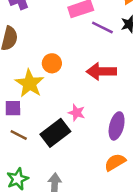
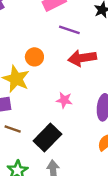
purple line: (102, 27) -> (69, 30), moved
black rectangle: (55, 133) -> (47, 137), moved

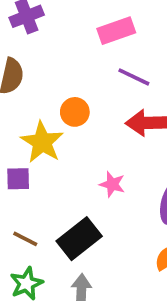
brown line: (13, 129) -> (25, 239), moved

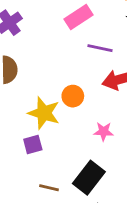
orange circle: (75, 112) -> (73, 96), moved

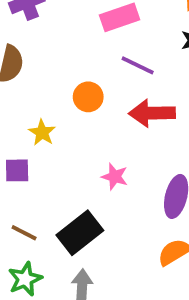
orange circle: (73, 96) -> (88, 97), moved
yellow star: (44, 113) -> (42, 133), size x0.6

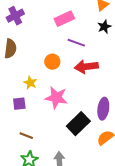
pink star: (115, 177) -> (56, 98), moved, size x1.6
black rectangle: (80, 233) -> (78, 124), moved

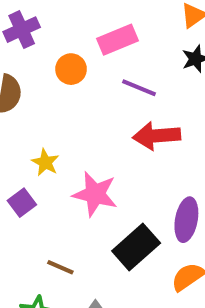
orange circle: (52, 62) -> (71, 69), moved
purple square: (19, 104) -> (22, 203), turned -32
brown line: (26, 136) -> (60, 267), moved

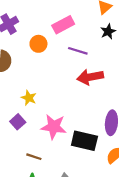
pink star: (95, 194) -> (54, 127), moved
black rectangle: (136, 247) -> (84, 141), turned 60
brown line: (60, 267) -> (34, 157), moved

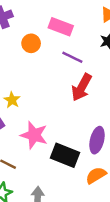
pink rectangle: (63, 25) -> (61, 27), turned 40
red arrow: (90, 77) -> (82, 87), turned -60

